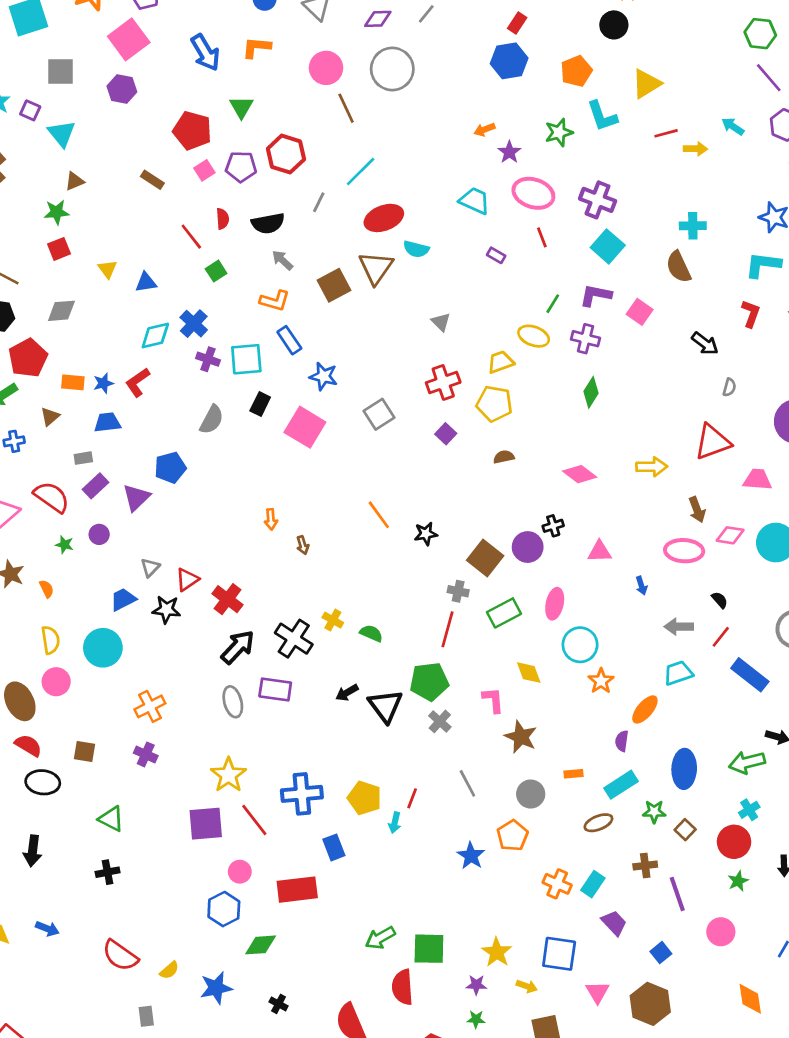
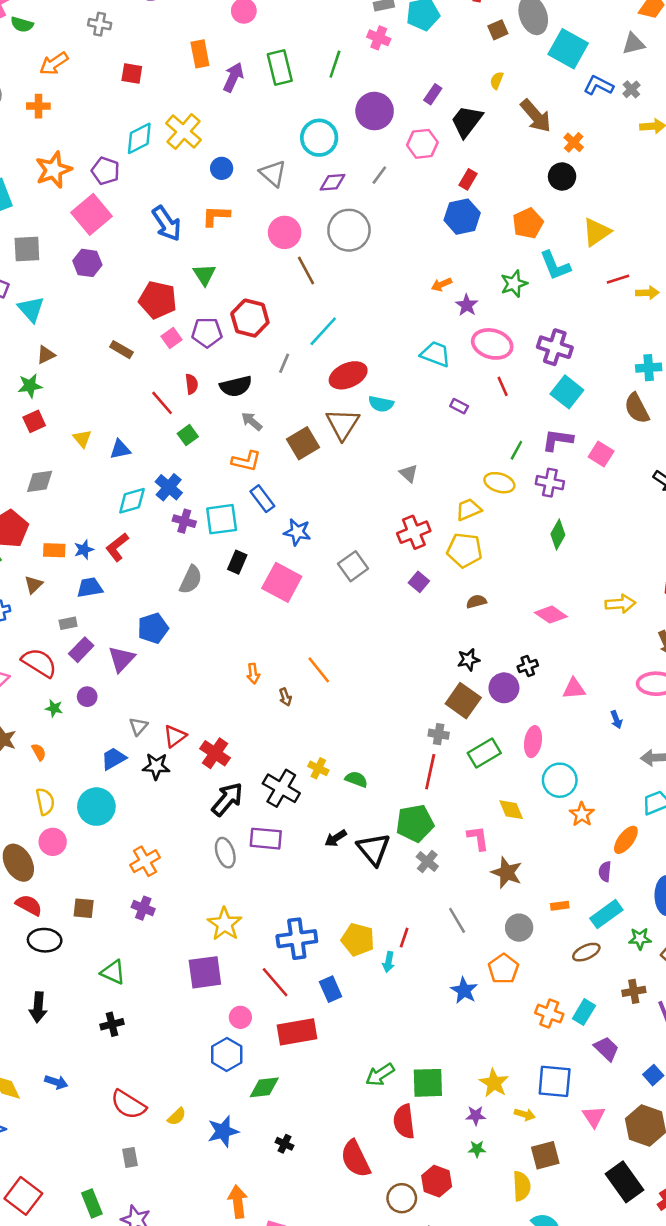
orange line: (379, 515) -> (319, 670), moved
black star: (426, 534) -> (469, 660), moved
red line: (254, 820) -> (275, 982), moved
gray rectangle: (146, 1016) -> (130, 1157), moved

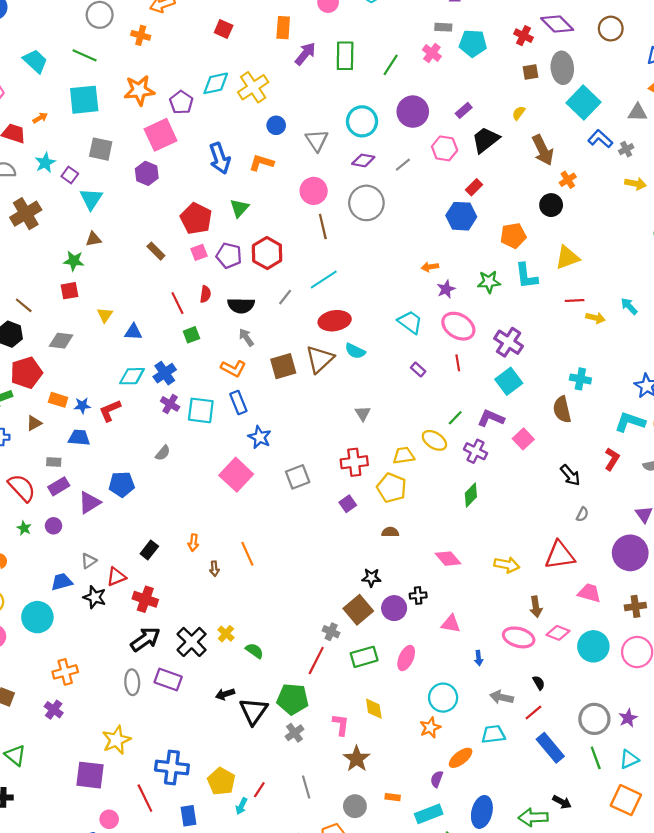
black rectangle: (237, 562) -> (149, 550), moved
gray semicircle: (191, 580) -> (163, 453), size x0.7
red cross: (215, 753) -> (145, 599), turned -30
cyan circle: (560, 780) -> (443, 698), moved

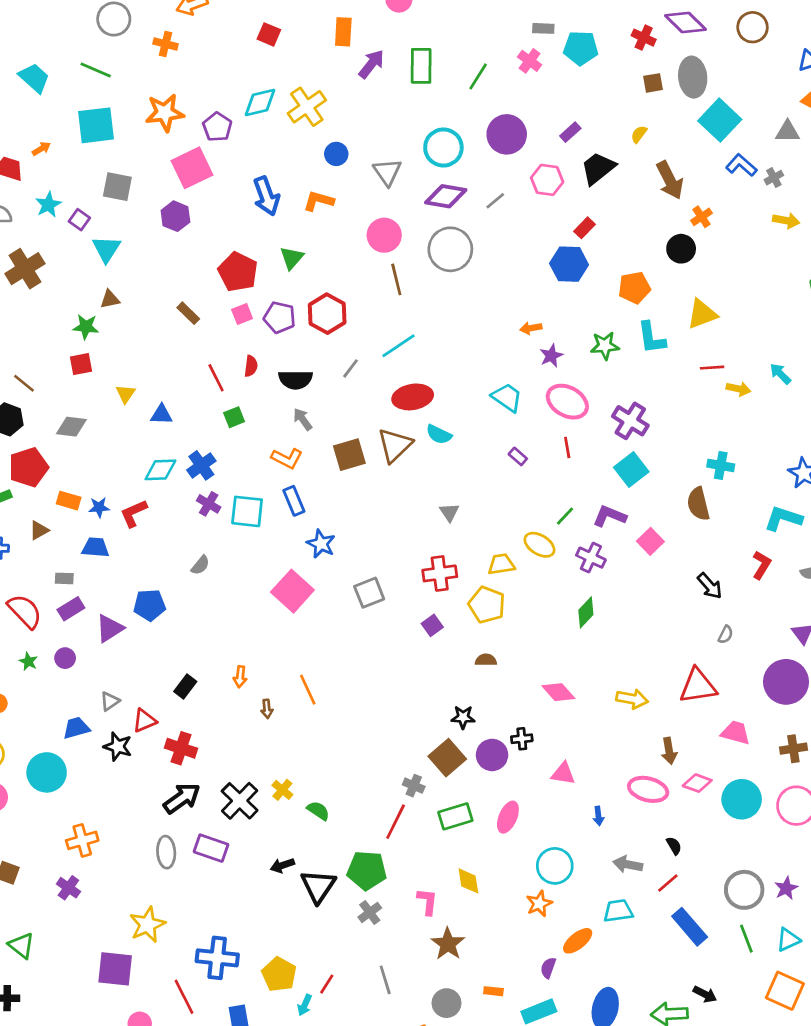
purple diamond: (363, 160) -> (446, 196), size x1.4

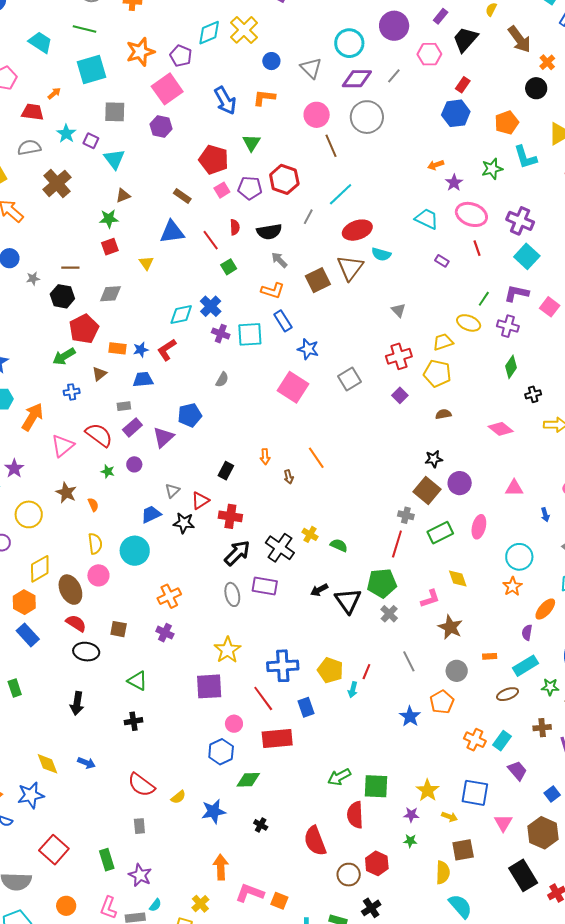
brown line: (24, 383) -> (70, 268), turned -30
blue triangle: (161, 415) -> (172, 232), moved, size x1.5
black cross: (522, 739) -> (533, 394), moved
pink L-shape: (427, 902) -> (430, 599), turned 75

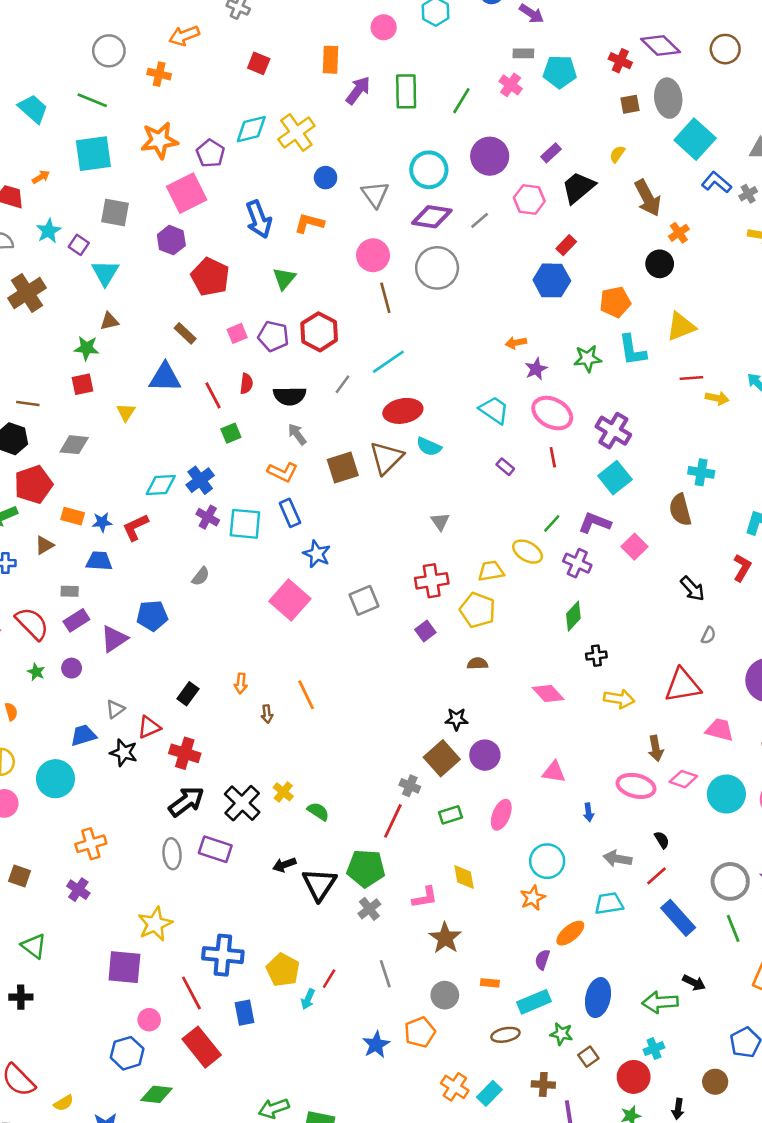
red pentagon: (214, 160) -> (210, 277), moved
green rectangle: (440, 533) -> (451, 815), size x0.7
red rectangle: (277, 738) -> (202, 1047), turned 48

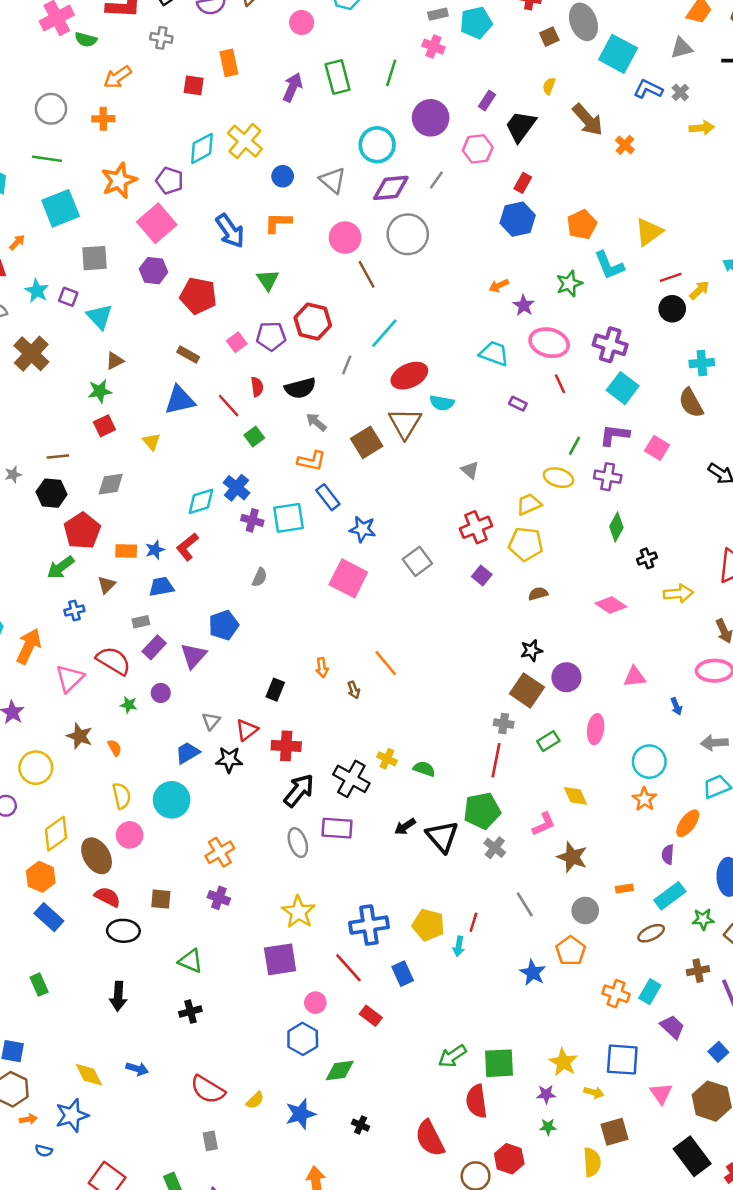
orange rectangle: (331, 60) -> (229, 63), moved
black circle: (660, 264) -> (672, 309), moved
yellow arrow: (717, 398) -> (699, 290), turned -40
red rectangle: (202, 1047) -> (371, 1016), size x0.6

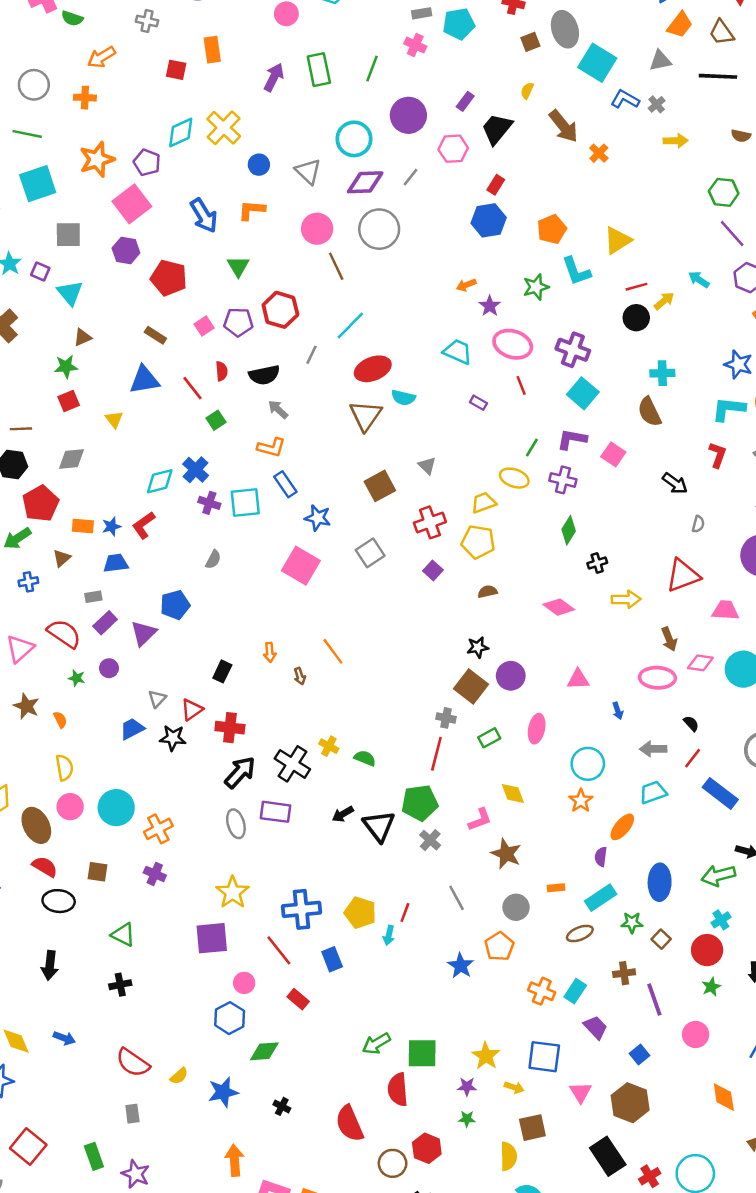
brown square: (367, 442) -> (380, 486), moved
cyan circle: (172, 800) -> (116, 808), moved

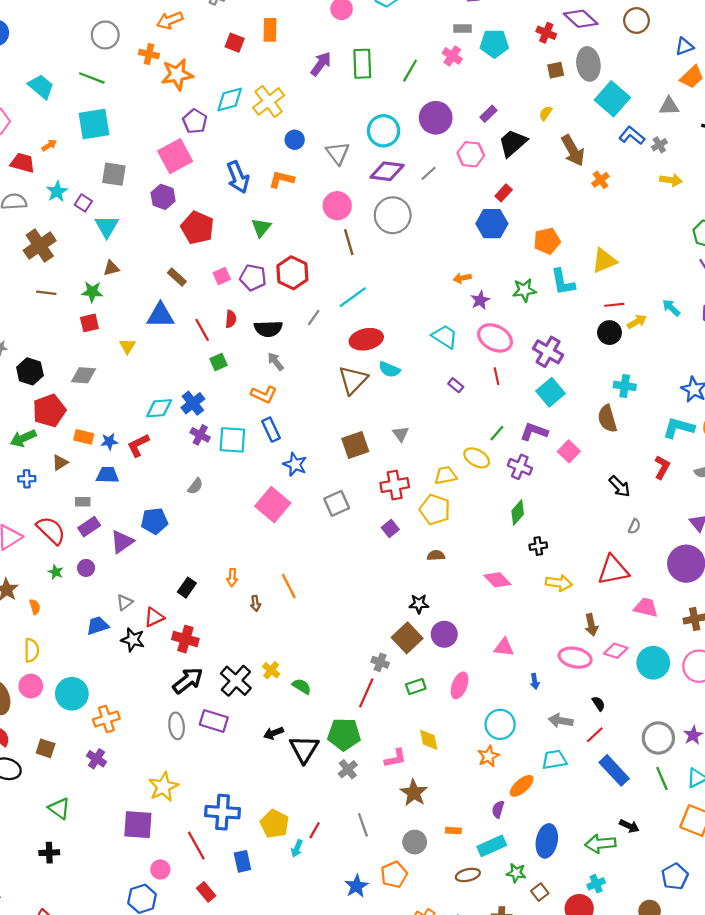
orange star: (97, 159) -> (177, 74), moved
brown line: (21, 429) -> (46, 293), moved

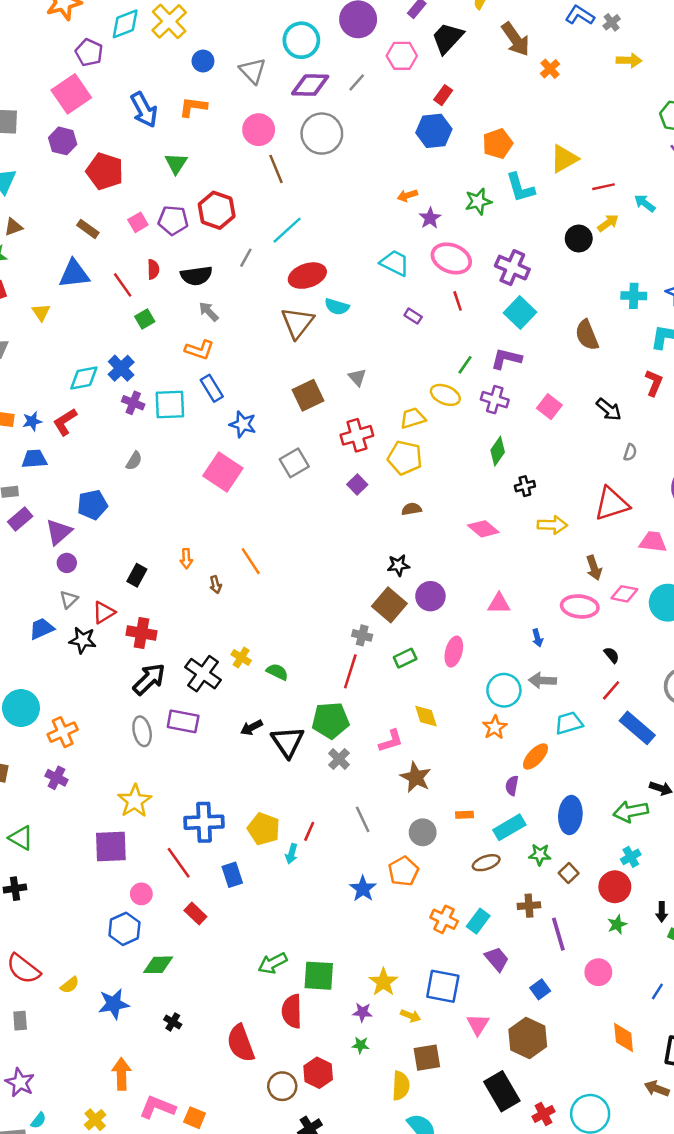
red line: (614, 305) -> (603, 187), moved
cyan cross: (625, 386) -> (634, 296), moved
pink square: (569, 451) -> (549, 407), moved
purple circle: (86, 568) -> (67, 563), moved
gray arrow: (561, 721) -> (542, 680), moved

